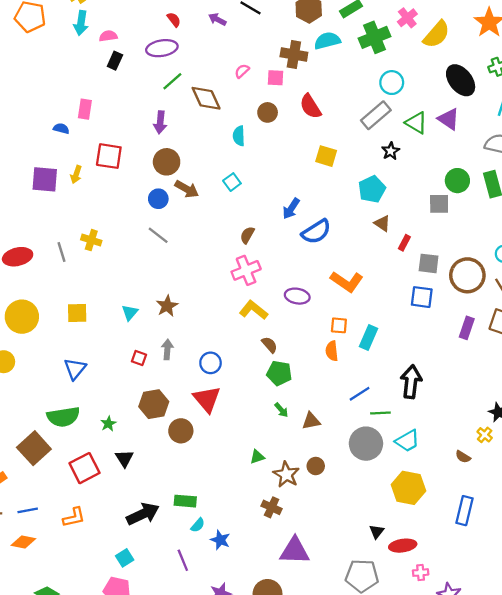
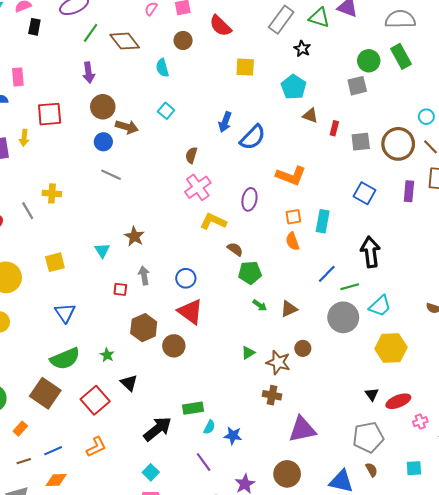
purple ellipse: (297, 296) -> (249, 199), turned -75
blue square: (422, 297) -> (365, 193), moved, turned 35

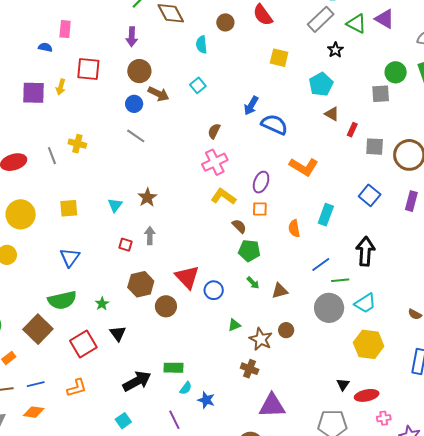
blue semicircle: (253, 137) -> (274, 125), turned -120
orange square: (293, 217) -> (260, 209), moved
blue circle: (186, 278) -> (214, 290), moved

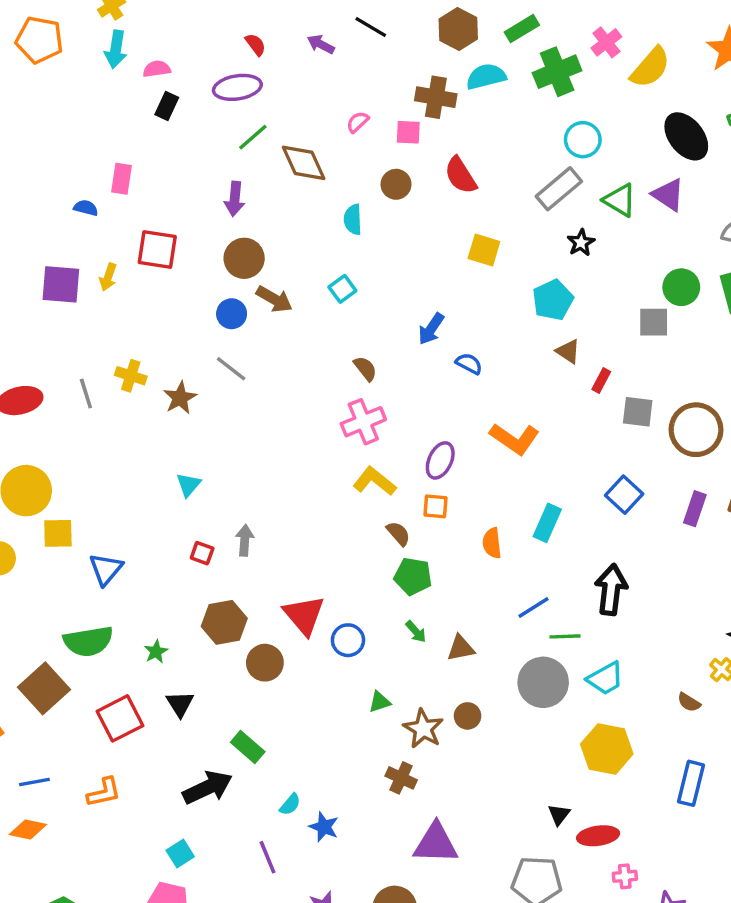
blue semicircle: (274, 125) -> (469, 364), size x0.6
brown semicircle: (214, 131) -> (365, 369), turned 112
brown star: (147, 197) -> (180, 398), moved
yellow square: (69, 208) -> (58, 533), moved
green rectangle: (174, 368) -> (248, 747), moved, turned 36

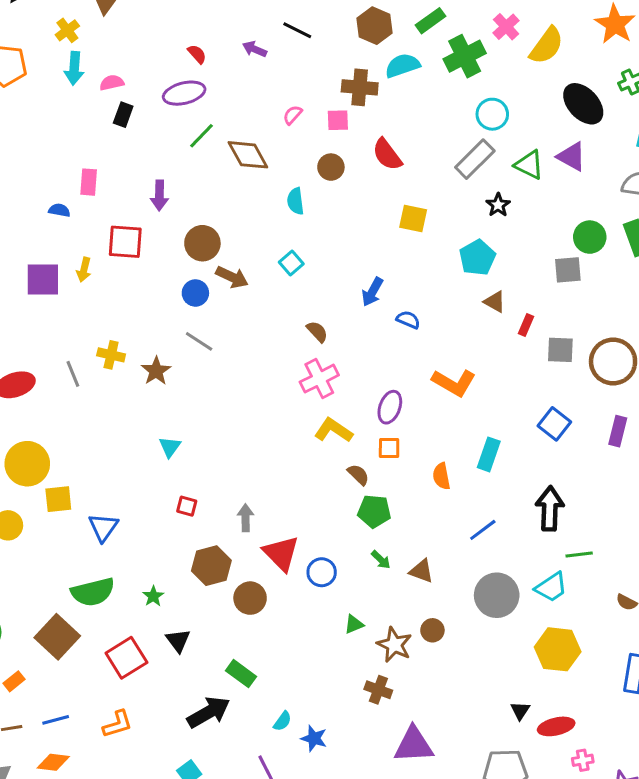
purple arrow: (235, 199) -> (159, 195), moved
gray arrow: (245, 540) -> (246, 518), moved
green line: (565, 636) -> (579, 554), moved
brown triangle: (461, 648) -> (421, 571), turned 36

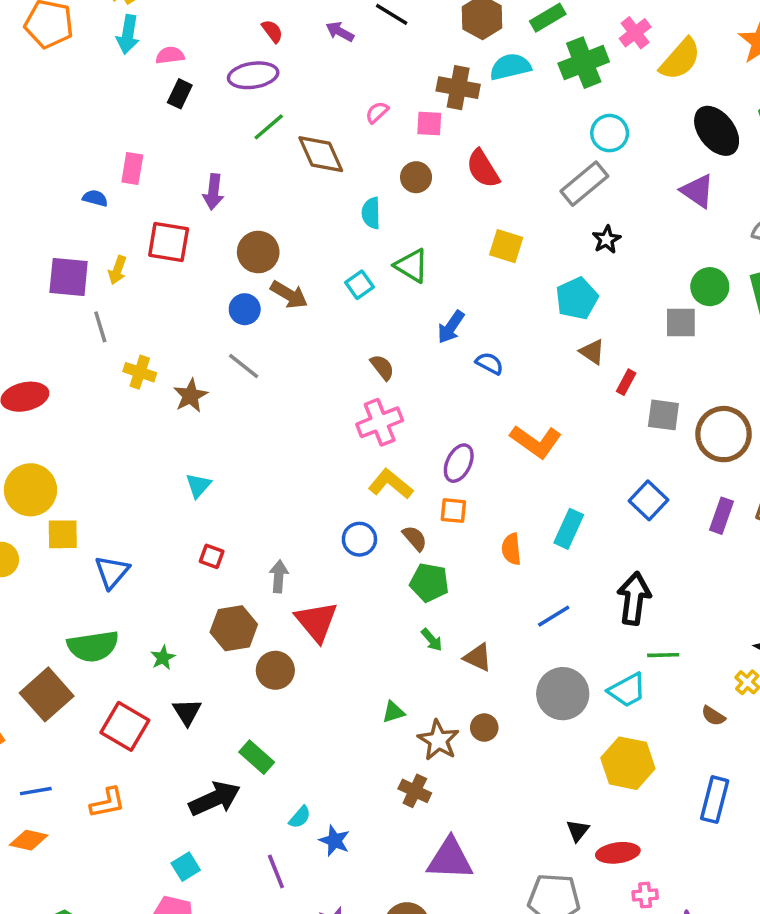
green triangle: (529, 165) -> (411, 266), moved
gray line: (73, 374) -> (100, 327), moved
blue circle: (322, 572) -> (359, 539), moved
red square: (126, 658) -> (125, 726), turned -33

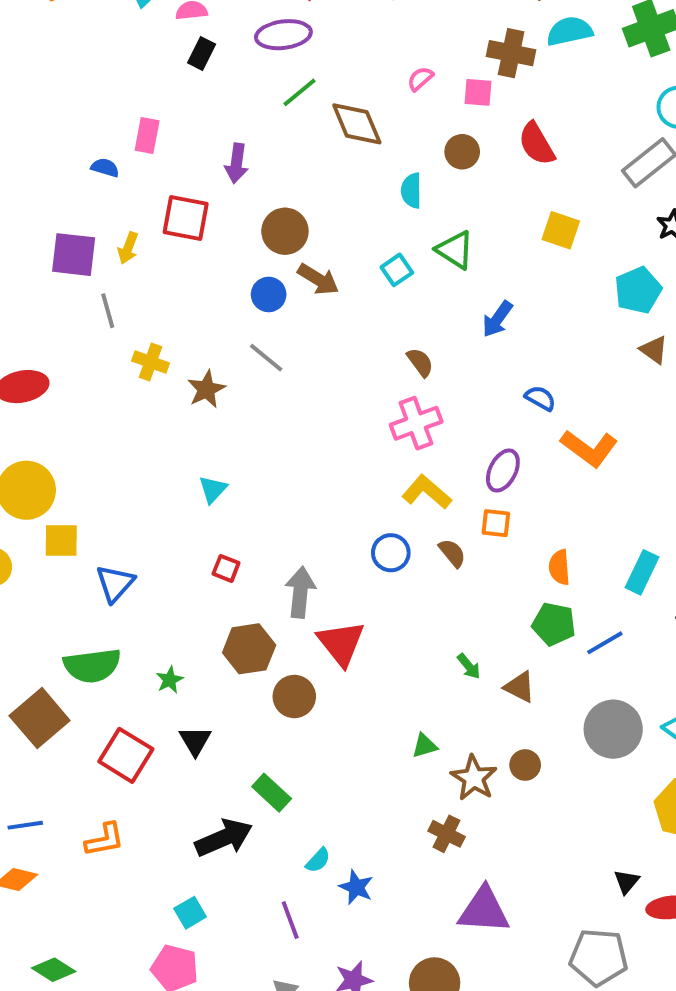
blue semicircle: (489, 363) -> (540, 398), moved
cyan rectangle: (569, 529) -> (642, 572), moved
gray arrow: (279, 576) -> (300, 592), size x1.4
green pentagon: (429, 583) -> (554, 624), moved

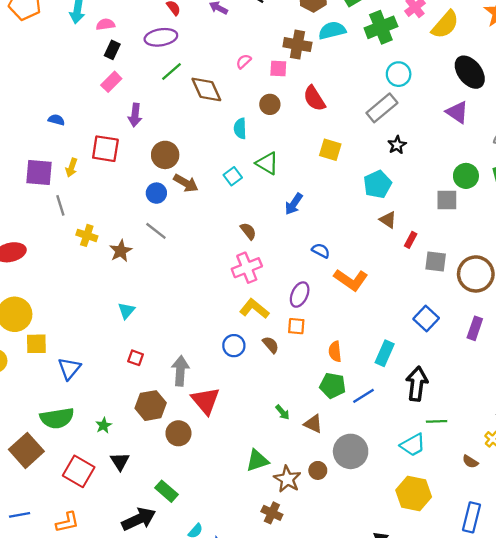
pink rectangle: (147, 135) -> (111, 82), moved, turned 36
gray circle: (613, 729) -> (351, 451), moved
green triangle: (425, 746) -> (257, 461), size x1.5

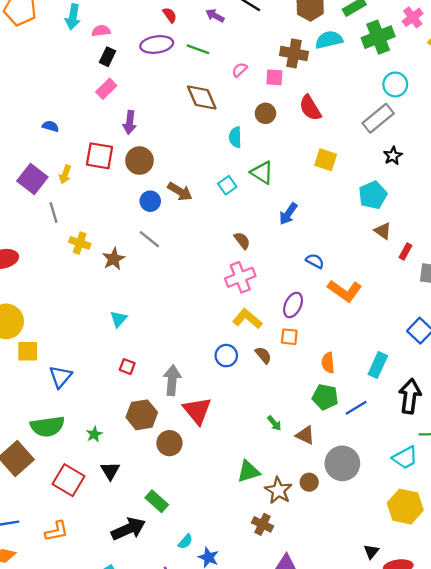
green line: (172, 72) -> (198, 49), moved, turned 60
brown circle: (165, 155) -> (139, 161), moved
purple square: (39, 172) -> (32, 179), turned 32

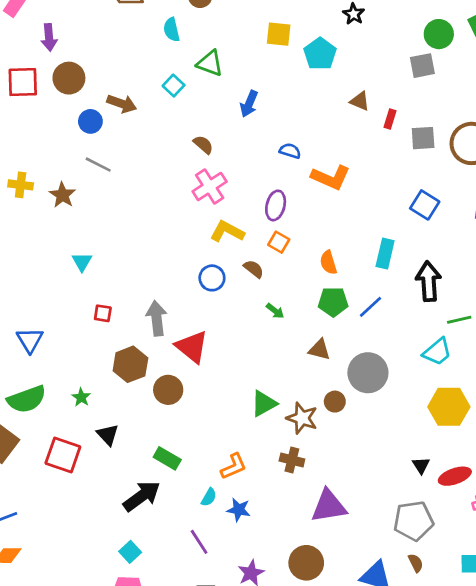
cyan pentagon: (373, 195) -> (320, 54), moved
orange square: (289, 337) -> (279, 242), turned 36
green arrow: (274, 423) -> (275, 311), moved
orange L-shape: (57, 531) -> (234, 466), moved

